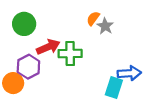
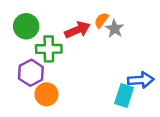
red arrow: (48, 47) -> (77, 30), moved
green cross: (70, 54) -> (49, 49), moved
orange circle: (13, 83) -> (46, 94), moved

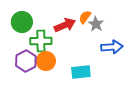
blue arrow: (141, 80) -> (112, 47), moved
orange circle: (46, 94) -> (46, 61), moved
cyan rectangle: (124, 96) -> (81, 72), moved, turned 66

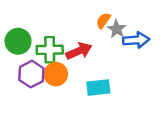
green circle: (22, 22) -> (18, 41), moved
red arrow: (65, 25) -> (79, 51), moved
blue arrow: (112, 47) -> (136, 40), moved

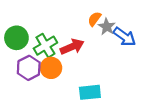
blue arrow: (136, 40) -> (124, 37), turned 40
green cross: (50, 50) -> (45, 46), turned -30
cyan rectangle: (98, 88) -> (90, 92), moved

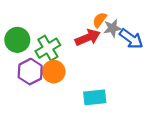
gray star: (107, 27) -> (112, 28), turned 30
red arrow: (72, 47) -> (88, 38), moved

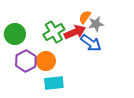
blue arrow: (131, 39) -> (91, 43), moved
green cross: (48, 48) -> (54, 32), moved
cyan rectangle: (95, 97) -> (54, 83), moved

